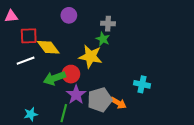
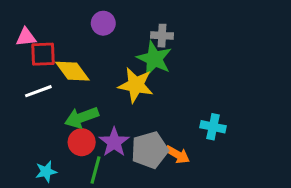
pink triangle: (11, 16) -> (26, 37), moved
green star: (103, 39) -> (154, 59), size x1.6
red circle: (71, 74) -> (82, 142), moved

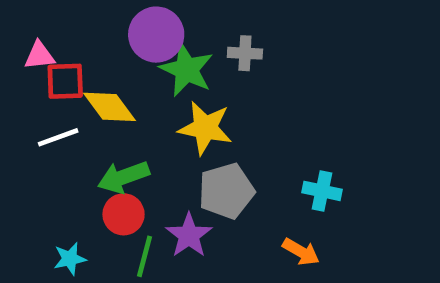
purple circle: (103, 23) -> (156, 35), size x1.5
green star: (154, 59) -> (187, 70), moved
purple star: (114, 142) -> (189, 235), moved
gray pentagon: (150, 150) -> (226, 191), moved
orange arrow: (177, 155) -> (301, 252), moved

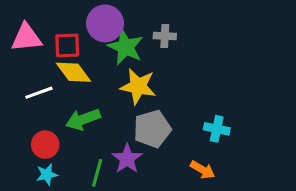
pink triangle: (39, 56) -> (26, 38), size x1.5
red square: (65, 81) -> (67, 45), moved
red circle: (124, 214) -> (45, 145), moved

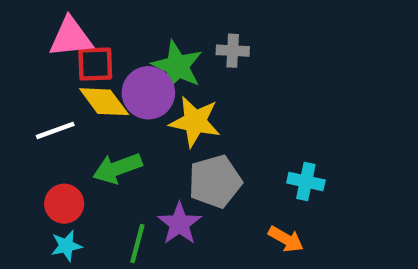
purple circle: (105, 23) -> (148, 93), moved
pink triangle: (26, 38) -> (71, 37), moved

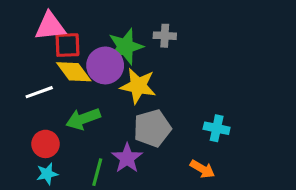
green star: (177, 66) -> (126, 47), turned 30

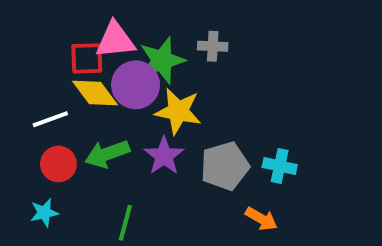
pink triangle: (50, 26) -> (115, 40), moved
gray pentagon: (152, 128) -> (225, 166), moved
red circle: (45, 144) -> (58, 164), moved
purple star: (127, 158) -> (164, 156), moved
cyan star: (47, 174) -> (44, 213), moved

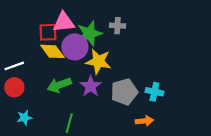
white line: (50, 119) -> (14, 66), moved
red circle: (58, 164) -> (14, 87), moved
orange arrow: (261, 219) -> (144, 121), turned -36

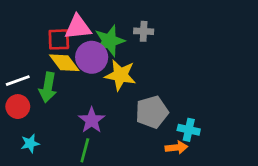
green arrow: (59, 85) -> (48, 87), moved, turned -60
purple star: (91, 86) -> (92, 120), moved
cyan cross: (154, 92) -> (189, 130), moved

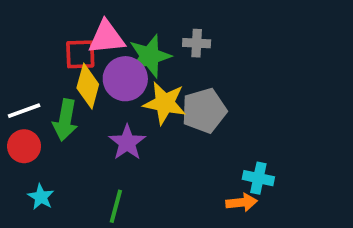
yellow diamond: (64, 63) -> (88, 86), turned 52
gray pentagon: (152, 112) -> (204, 111), moved
purple star: (92, 120) -> (127, 142), moved
cyan star: (30, 143) -> (41, 197), turned -30

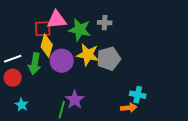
green star: (150, 56) -> (80, 30), turned 30
purple circle: (125, 79) -> (62, 61), moved
purple star: (127, 142) -> (75, 100), moved

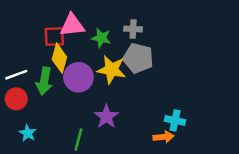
green star: (80, 30) -> (101, 38), size x0.7
gray pentagon: (109, 59) -> (138, 58), moved, turned 30
purple star: (75, 100) -> (106, 117), moved

